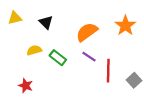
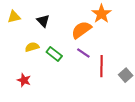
orange star: (125, 26) -> (101, 14), moved

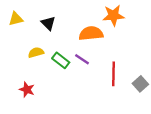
orange star: (101, 14) -> (113, 15), turned 30
orange semicircle: (81, 30) -> (91, 33), turned 30
purple line: (83, 53) -> (82, 59), moved

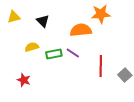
green rectangle: (61, 60) -> (54, 54), turned -49

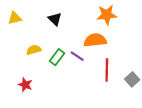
black triangle: (43, 21) -> (55, 19), moved
orange semicircle: (81, 30) -> (95, 40), moved
green rectangle: (54, 54) -> (57, 57), turned -42

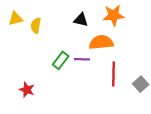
black triangle: (55, 19) -> (81, 20), moved, turned -32
yellow semicircle: (34, 50) -> (36, 25), moved, turned -64
purple line: (77, 56) -> (82, 59), turned -32

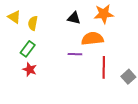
yellow triangle: (16, 19) -> (14, 17), turned 48
green rectangle: (61, 60) -> (28, 49), moved
red star: (27, 90) -> (30, 69), moved

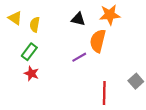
orange semicircle: (92, 39) -> (98, 41), turned -70
purple line: (75, 54) -> (79, 57), turned -32
red line: (104, 67) -> (104, 93), moved

